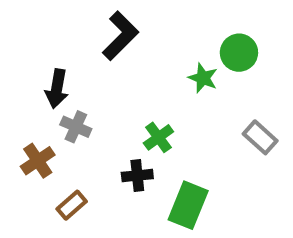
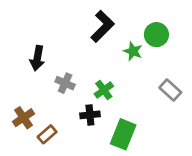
black L-shape: (120, 36) -> (102, 26), moved
gray cross: (76, 127) -> (65, 83), moved
brown cross: (38, 161) -> (24, 118), moved

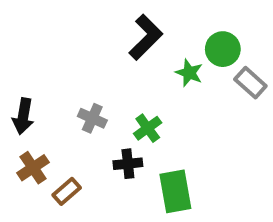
black arrow: (37, 58) -> (23, 116), moved
gray rectangle: (170, 90) -> (250, 83), moved
green rectangle: (123, 134) -> (175, 191), turned -32

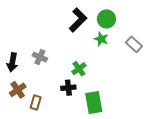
green circle: (223, 49) -> (106, 19), moved
gray cross: (92, 118) -> (40, 57), moved
brown rectangle: (67, 191) -> (36, 103), turned -32

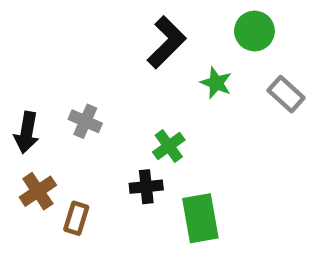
green circle: (106, 19) -> (254, 31), moved

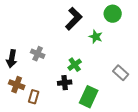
gray rectangle: (286, 94) -> (121, 73), moved
brown cross: (38, 191) -> (17, 85), turned -35
green rectangle: (200, 218) -> (89, 97), turned 35

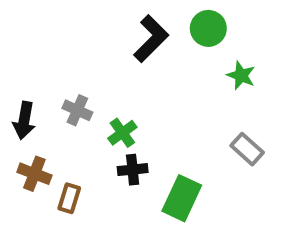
green circle: (113, 14) -> (208, 28), moved
green star: (96, 37) -> (241, 75), moved
green cross: (75, 65) -> (122, 133), moved

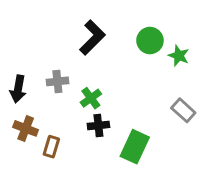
green circle: (208, 28) -> (150, 41), moved
black L-shape: (151, 39) -> (92, 37), moved
gray cross: (77, 110) -> (57, 81), turned -30

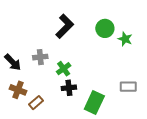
black arrow: (18, 89) -> (13, 62), turned -54
gray rectangle: (183, 110) -> (128, 87), moved, turned -42
brown rectangle: (51, 147) -> (36, 103), turned 32

